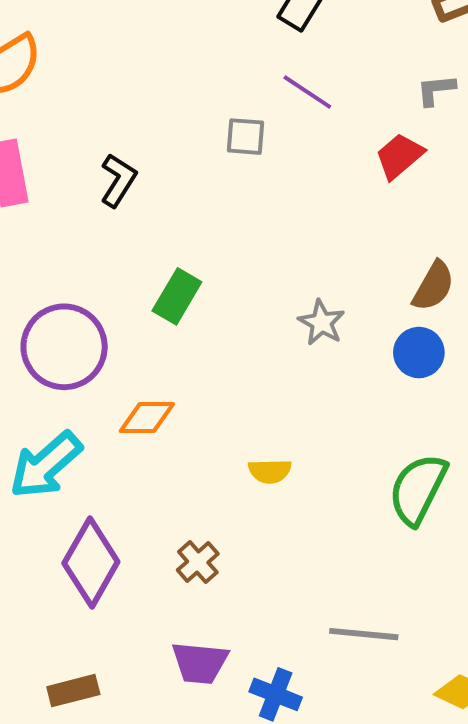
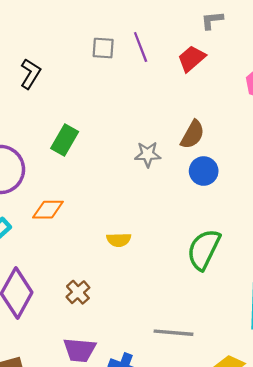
purple line: (307, 92) -> (141, 47), moved, turned 36
brown semicircle: (433, 286) -> (192, 135), moved
gray star: (322, 323) -> (148, 154), turned -30

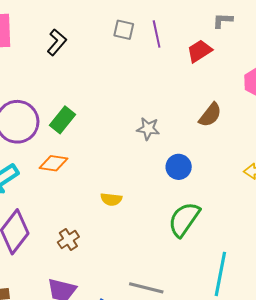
brown semicircle: (192, 135) -> (210, 115), moved
green rectangle: (65, 140) -> (63, 120), moved
blue circle: (204, 171) -> (179, 167), moved

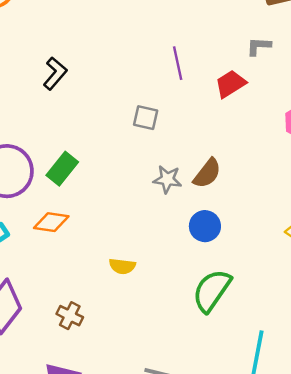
gray square: (124, 30) -> (146, 118), moved
brown semicircle: (210, 115) -> (207, 173), moved
brown cross: (68, 239) -> (70, 316), turned -30

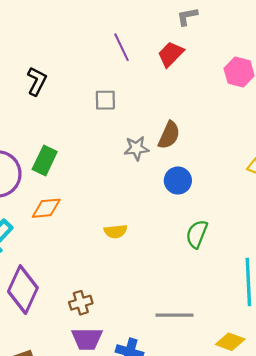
black L-shape: (55, 73) -> (37, 81), moved
green semicircle: (212, 291) -> (197, 234), size x0.7
brown cross: (70, 316) -> (81, 303), moved, turned -30

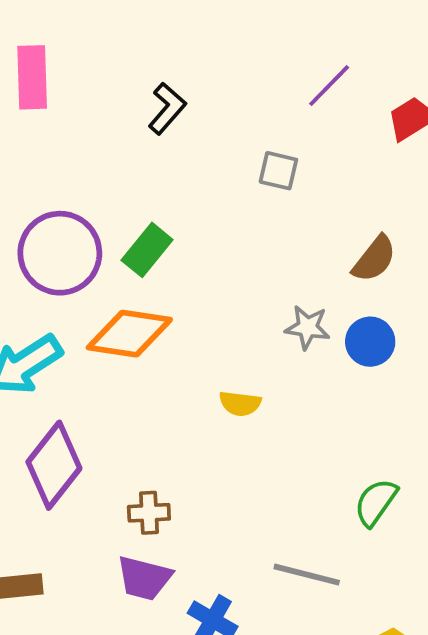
purple line: (122, 47) -> (329, 86), turned 56
gray star: (136, 148) -> (307, 327), moved
orange diamond: (46, 208) -> (129, 334), size x1.5
green semicircle: (197, 234) -> (376, 502), moved

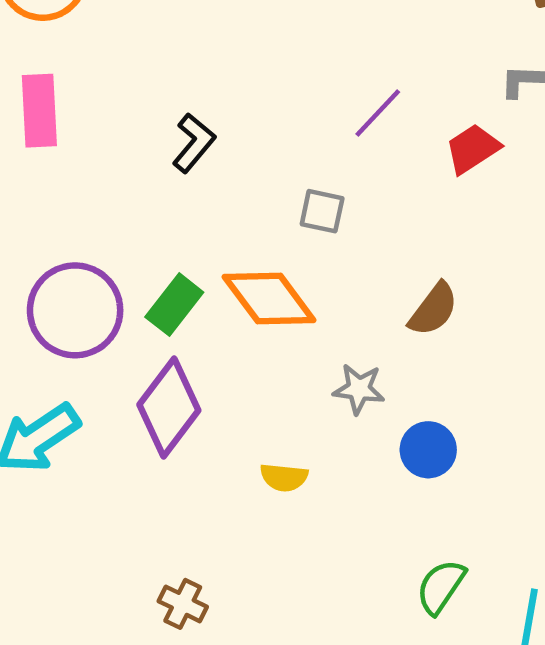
orange diamond: (129, 334) -> (269, 299), moved, turned 46
blue circle: (370, 342) -> (428, 450), moved
purple diamond: (54, 465) -> (169, 408), moved
brown cross: (149, 513) -> (183, 604), turned 30

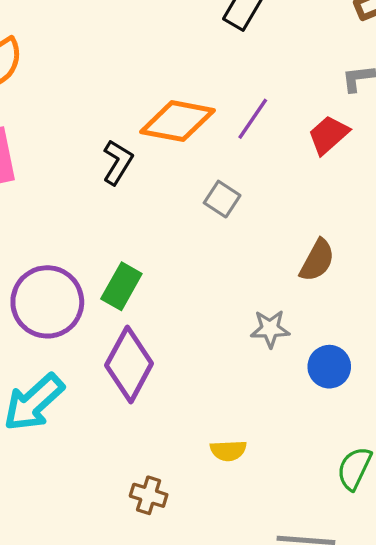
gray square: (322, 211) -> (222, 199), turned 30
orange diamond: (269, 299) -> (177, 121), moved, turned -34
yellow semicircle: (284, 477) -> (228, 451), moved
brown cross: (183, 604) -> (149, 495), moved

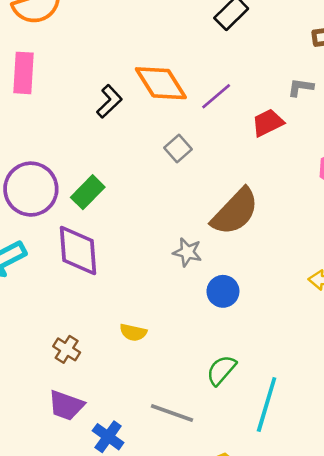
orange diamond: (177, 121) -> (161, 83), turned 32
brown semicircle: (317, 260) -> (235, 212), size x1.6
purple diamond: (129, 364) -> (78, 250), turned -48

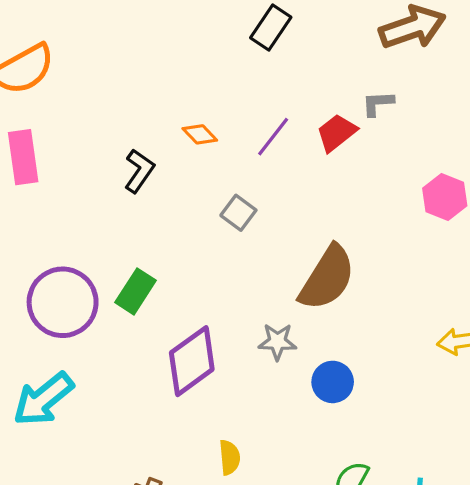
orange diamond: (161, 83) -> (200, 134), size x0.5
red trapezoid: (268, 123) -> (337, 133), moved
purple diamond: (78, 250) -> (192, 361), moved, turned 70
yellow semicircle: (133, 332) -> (230, 457), turned -96

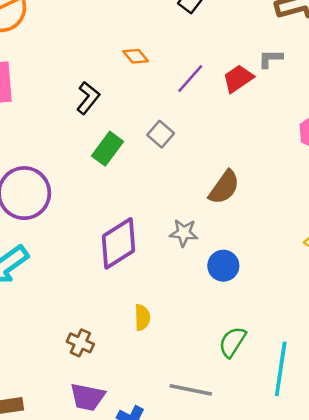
orange diamond: (200, 134) -> (136, 56), moved
brown semicircle: (327, 278) -> (224, 187), size x0.7
green rectangle: (135, 291) -> (107, 149), moved

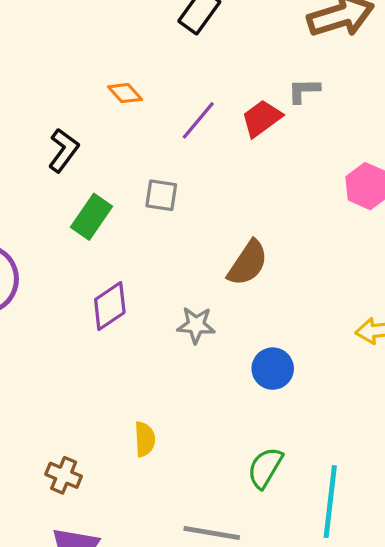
gray square: (161, 134) -> (161, 195), turned -30
purple diamond: (118, 243) -> (110, 306), moved, size x0.7
blue circle: (223, 266) -> (273, 369), moved

